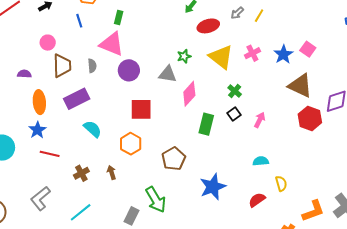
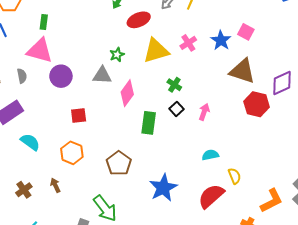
yellow triangle: (221, 57) -> (156, 51), turned -48
red square: (141, 109) -> (79, 115), size x0.7
red semicircle: (257, 200) -> (211, 196), size x1.5

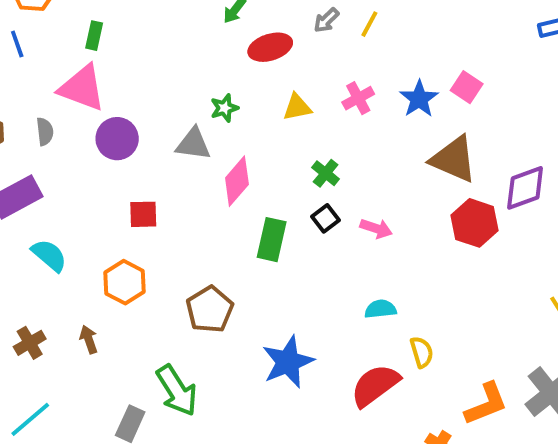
yellow triangle: (156, 51) -> (297, 107), size x0.6
pink arrow: (204, 112) -> (376, 228), turned 84

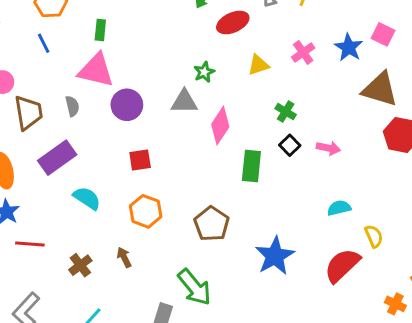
red square: (143, 214) -> (140, 160), moved

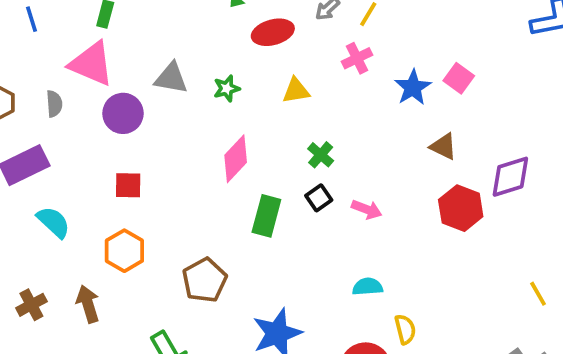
pink cross: (303, 52) -> (357, 58), moved
brown triangle: (380, 89) -> (443, 147), size x0.6
gray triangle: (184, 102) -> (171, 78), moved
brown arrow: (124, 257) -> (88, 304), size x1.4

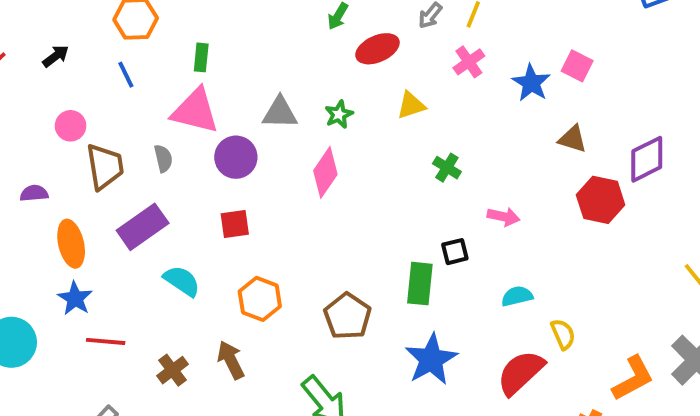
pink diamond: (236, 159) -> (325, 172), moved
red square: (128, 185) -> (235, 224), moved
black square: (319, 198) -> (455, 252), moved, turned 30
green rectangle: (266, 216) -> (420, 284), moved

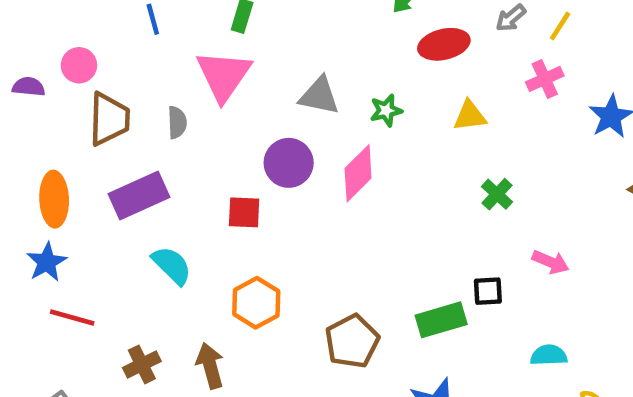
pink triangle: (195, 111) -> (224, 75), turned 40
purple circle: (236, 157) -> (289, 163), moved
purple semicircle: (34, 193) -> (29, 87), moved
green rectangle: (420, 284) -> (441, 320), turned 57

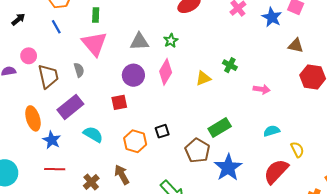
yellow triangle: (470, 116) -> (203, 78), moved
blue star: (47, 262) -> (52, 140), moved
black square: (488, 291) -> (162, 131), moved
brown pentagon: (352, 341) -> (197, 151), moved

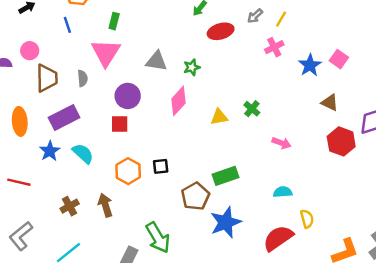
purple circle: (133, 75) -> (128, 96), moved
blue star: (52, 140) -> (50, 151), moved
red line: (55, 169) -> (19, 182), moved

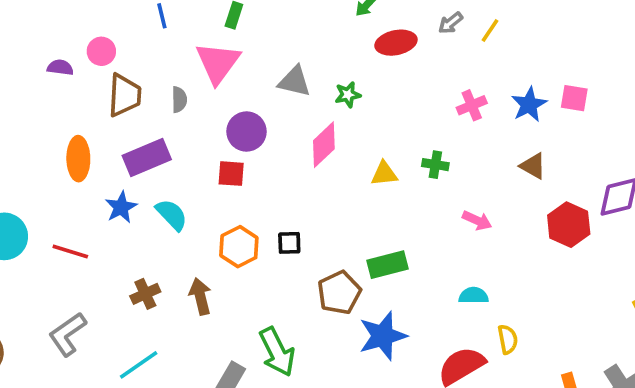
pink cross: (274, 47) -> (472, 105), moved
pink square: (339, 59) -> (574, 98), turned -30
brown triangle: (330, 102) -> (533, 166), moved
green cross: (252, 109) -> (435, 165), turned -35

